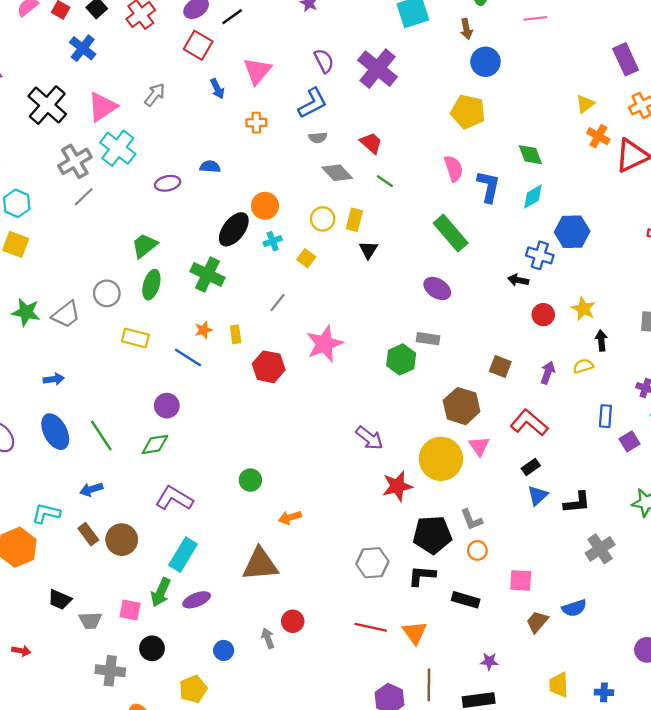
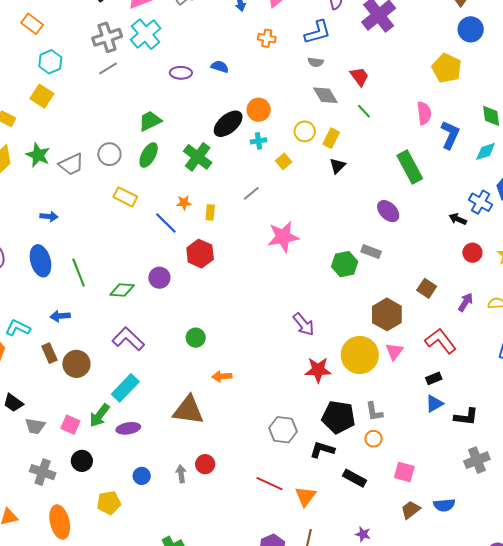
red hexagon: (269, 367) -> (200, 254), moved
purple circle: (167, 406) -> (159, 278), moved

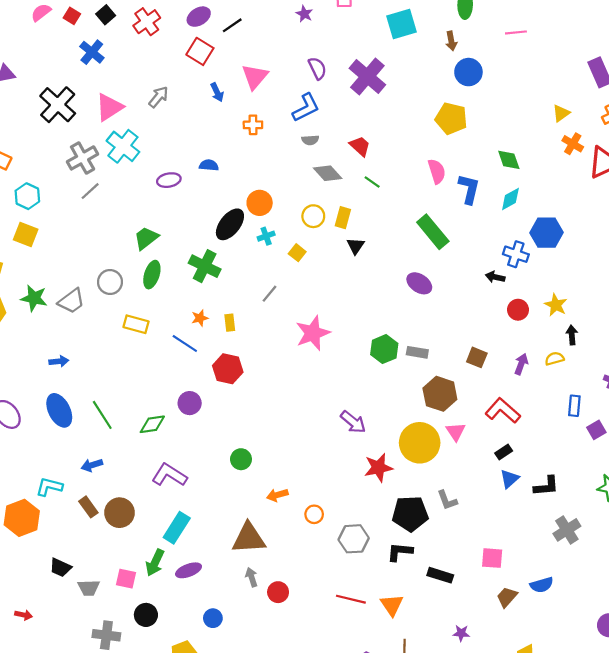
gray rectangle: (371, 252) -> (417, 352), moved
orange circle: (374, 439) -> (314, 514), moved
gray arrow: (181, 474) -> (251, 577), moved

